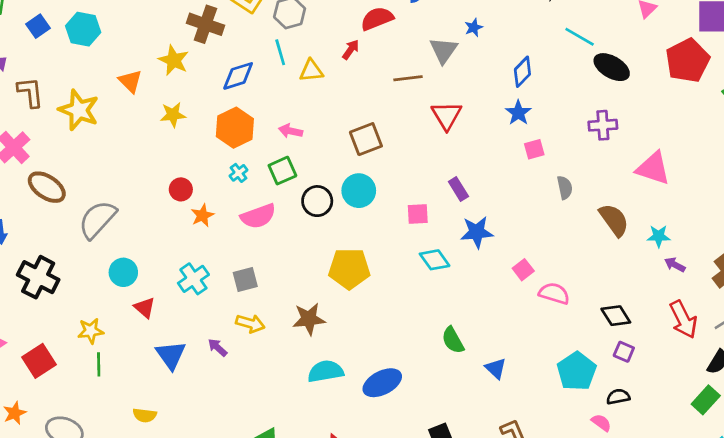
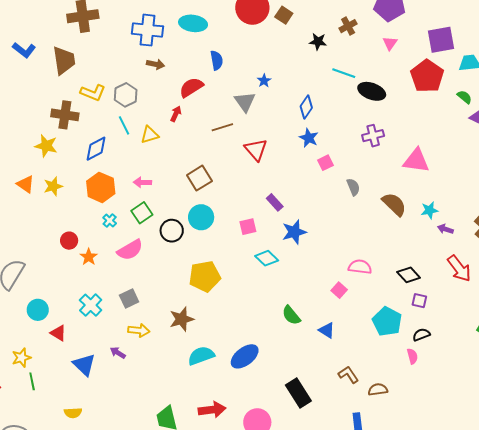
orange triangle: (130, 81) -> (25, 184), moved
pink square: (523, 270) -> (339, 290), moved
pink semicircle: (601, 423) -> (412, 356), turned 49

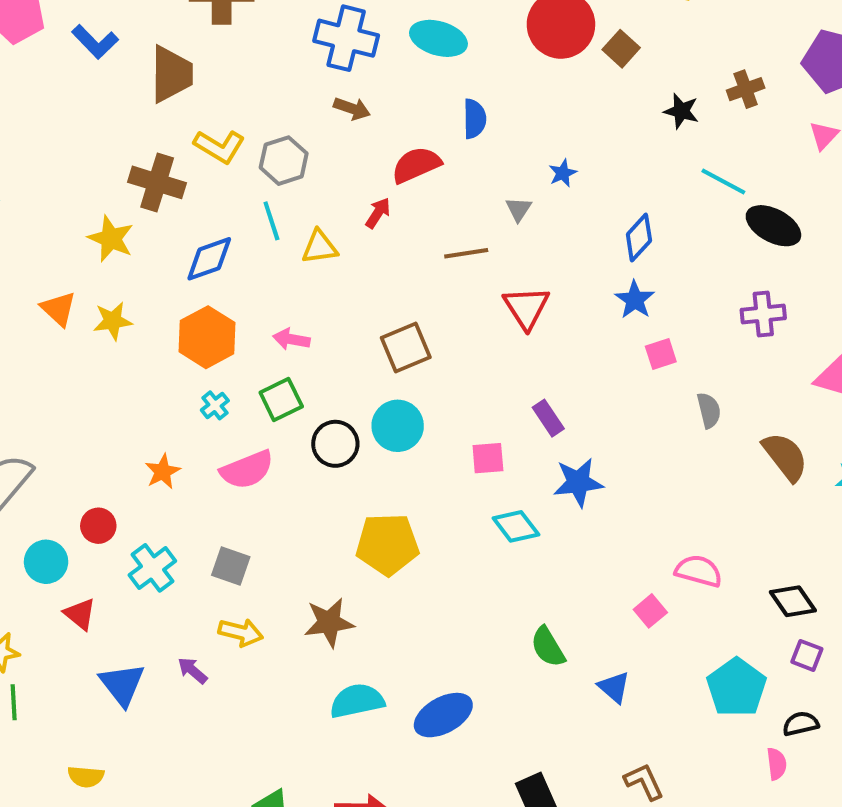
gray triangle: (245, 102) -> (518, 209), size x0.6
red circle: (69, 241) -> (98, 526), moved
gray square: (129, 298) -> (231, 566), turned 36

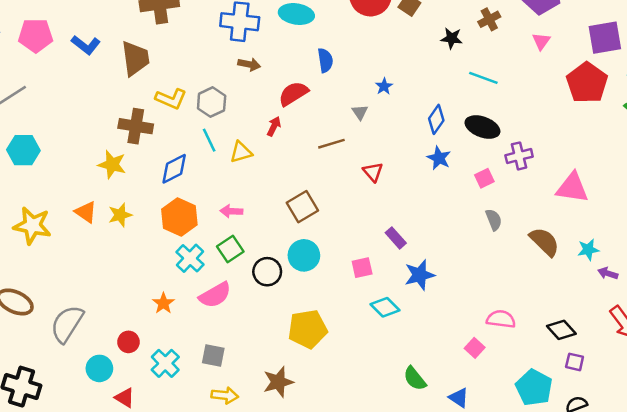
black ellipse: (773, 226) -> (482, 127), moved
red triangle: (526, 308) -> (373, 172), size x0.7
pink square: (661, 354) -> (484, 178), moved
cyan cross: (215, 405) -> (190, 258), size x1.6

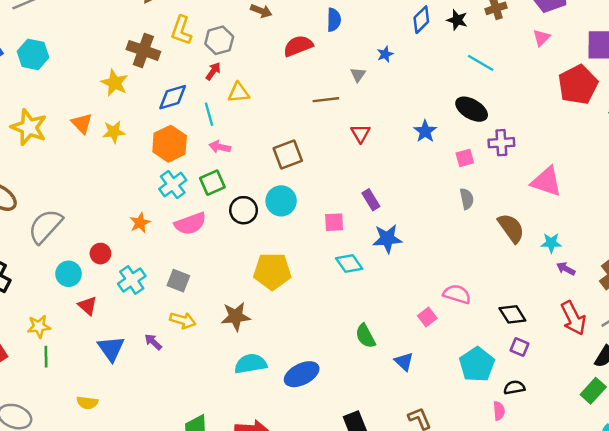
yellow L-shape: (171, 99) -> (181, 30), turned 76
blue diamond: (436, 119) -> (421, 20), moved
red arrow: (274, 126) -> (213, 71), moved
cyan line: (209, 140) -> (209, 114), moved

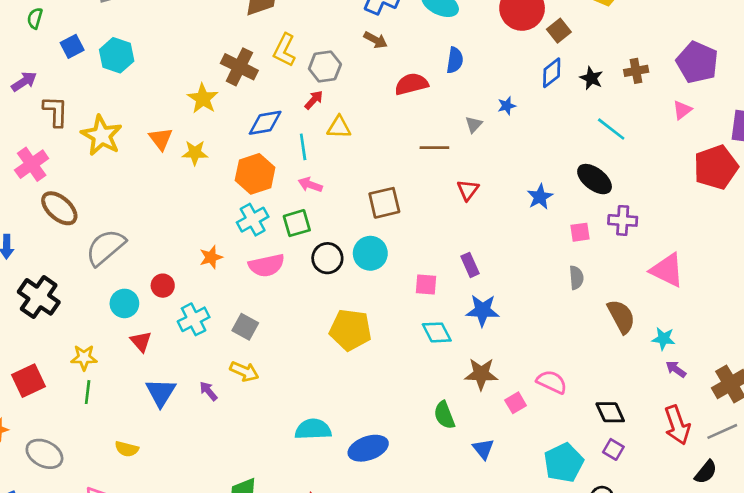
brown star: (236, 316) -> (481, 374), moved

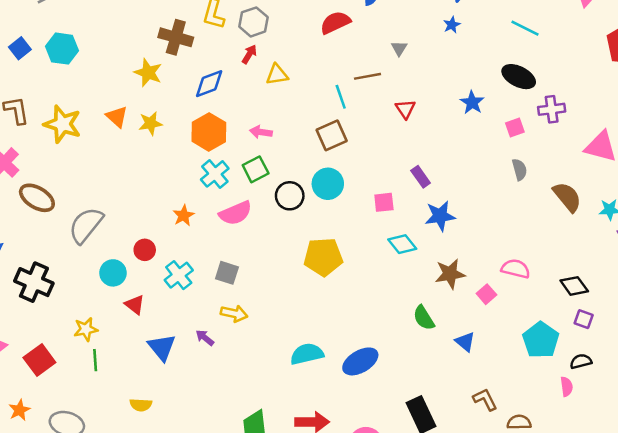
blue star: (507, 106) -> (452, 25), moved
cyan line: (303, 147) -> (341, 97), moved

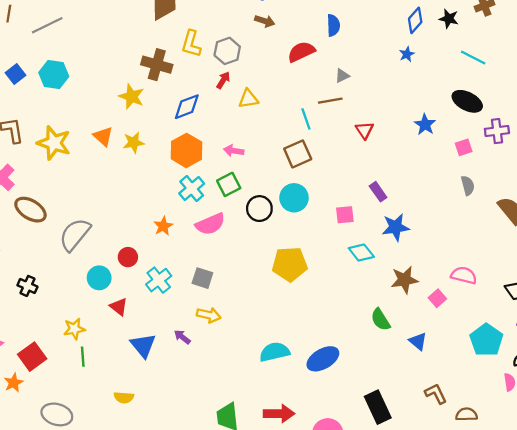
gray triangle: (399, 48) -> (342, 76), moved, turned 32
black cross: (34, 282) -> (27, 286), size x0.6
orange star: (19, 410) -> (14, 383), moved

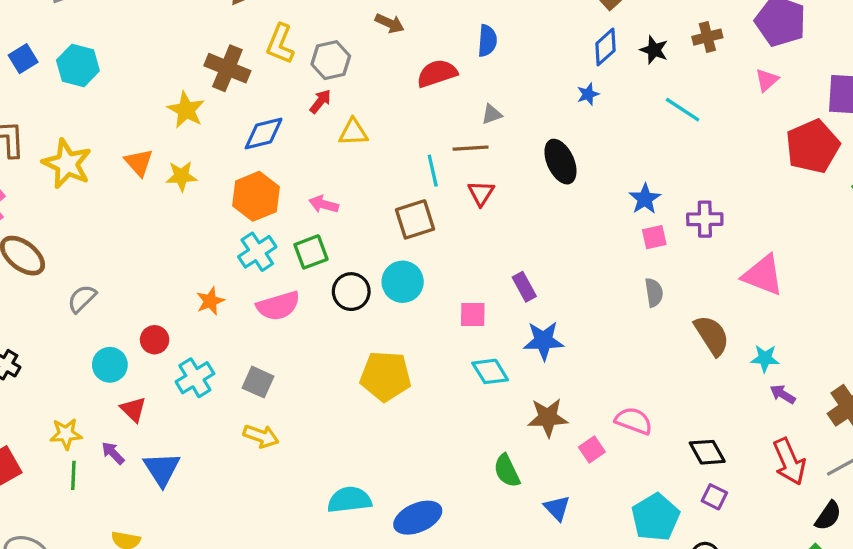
black ellipse: (467, 101) -> (560, 162), moved, turned 32
blue star: (425, 125) -> (645, 199), moved
red triangle: (365, 130) -> (481, 193), moved
gray semicircle: (75, 235) -> (82, 299), size x0.6
purple arrow: (182, 337) -> (113, 453), moved

